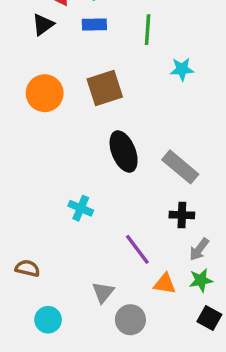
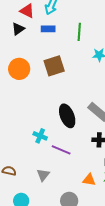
black ellipse: (124, 152) -> (67, 116), moved
purple line: (137, 249) -> (61, 150), moved, turned -30
gray triangle: (103, 292) -> (43, 175), moved

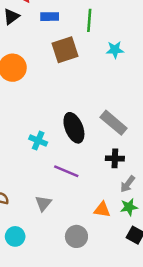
brown square: (54, 66) -> (65, 50), moved
cyan cross: (40, 136) -> (38, 141), moved

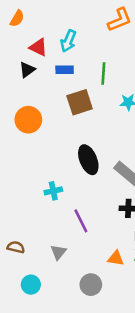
black ellipse: (74, 128) -> (88, 160), moved
cyan cross: (38, 141) -> (53, 191), turned -35
purple line: (66, 171) -> (81, 221), turned 40

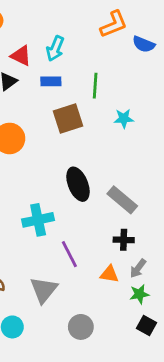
cyan cross: (53, 191) -> (38, 220), size x1.5
gray triangle: (58, 252) -> (44, 290), size x1.5
orange triangle: (116, 258) -> (109, 274), moved

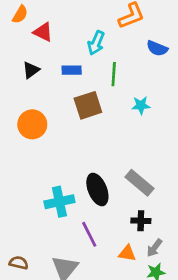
blue semicircle: (144, 44) -> (157, 48), moved
cyan arrow: (55, 49) -> (96, 43), moved
red triangle: (21, 56) -> (43, 32), moved
black ellipse: (78, 184) -> (97, 189), moved

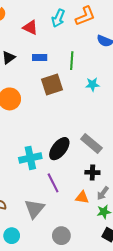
red triangle: (43, 32) -> (30, 27), moved
cyan arrow: (96, 43) -> (58, 18), moved
black ellipse: (97, 189) -> (59, 149), turned 60

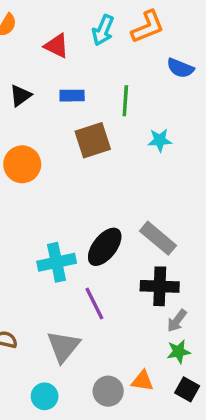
black cross: (92, 172) -> (160, 286), size x1.5
orange triangle: (82, 197) -> (143, 381), moved
cyan circle: (12, 236) -> (45, 396), moved

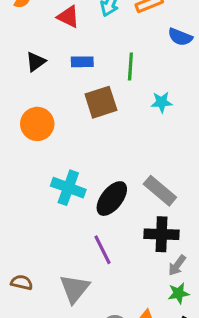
cyan cross: (57, 262) -> (68, 188), moved, turned 32

